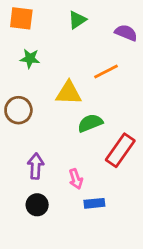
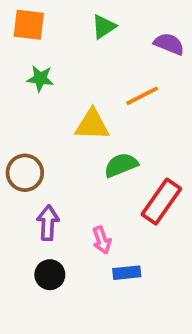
brown circle: (18, 110) -> (25, 173), moved

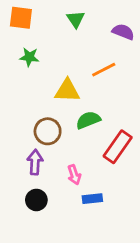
green triangle: (104, 27) -> (76, 19), turned -30
brown circle: (25, 173) -> (48, 131), moved

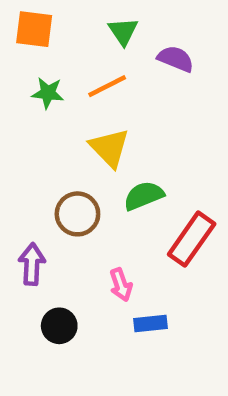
purple semicircle: (123, 32) -> (176, 59), moved
orange line: (104, 70) -> (107, 86), moved
yellow triangle: (67, 91) -> (109, 148), turned 44
purple arrow: (35, 162) -> (32, 264), moved

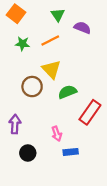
orange square: (34, 29) -> (16, 14), turned 30
brown circle: (77, 214) -> (32, 87), moved

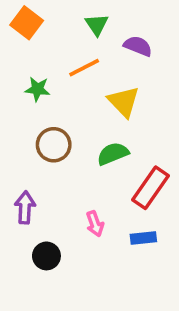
green star: (22, 44) -> (37, 89), moved
yellow triangle: (51, 69) -> (124, 102), moved
blue rectangle: (71, 152) -> (143, 238), moved

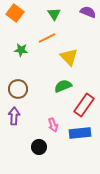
purple semicircle: (138, 46) -> (88, 12), moved
brown circle: (54, 145) -> (18, 89), moved
blue rectangle: (143, 238) -> (80, 133), size x1.5
black circle: (46, 256) -> (39, 147), moved

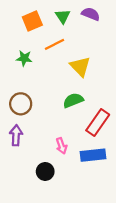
purple semicircle: (88, 12) -> (91, 14), moved
orange square: (15, 13) -> (32, 21), moved, turned 30

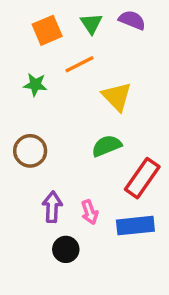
purple arrow: (16, 135) -> (52, 207), moved

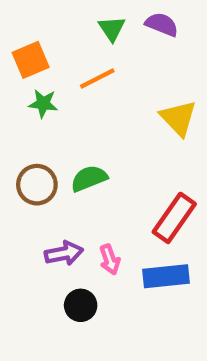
orange square: (47, 30) -> (31, 60), moved
yellow triangle: (117, 97) -> (178, 118), moved
green semicircle: (107, 146) -> (89, 178), moved
purple arrow: (52, 207) -> (64, 253), turned 76

